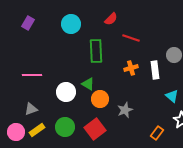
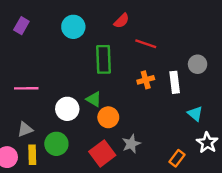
gray star: (125, 110) -> (131, 144), moved
green circle: (65, 127) -> (56, 144), moved
yellow rectangle: (37, 130) -> (32, 155), turned -56

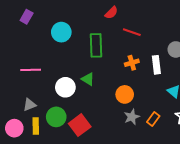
cyan circle: (73, 27) -> (61, 32), moved
orange circle: (108, 117) -> (125, 94), moved
gray star: (131, 144) -> (132, 117), moved
red square: (102, 153) -> (80, 125), moved
orange rectangle: (177, 158) -> (153, 119), moved

